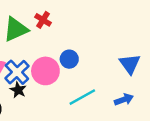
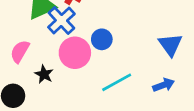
blue cross: (17, 72) -> (61, 21), moved

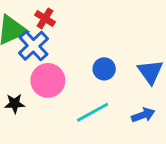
blue circle: (102, 39) -> (104, 69), moved
black star: (44, 74) -> (15, 104), turned -30

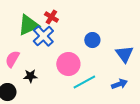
blue circle: (104, 69) -> (92, 40), moved
pink circle: (48, 80) -> (68, 64), moved

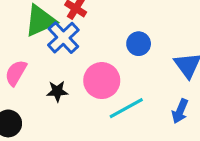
black star: (30, 76) -> (57, 91), moved
blue arrow: (119, 84) -> (180, 111), turned 133

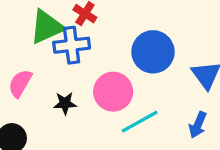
blue cross: (63, 38) -> (72, 45), turned 36
blue circle: (139, 44) -> (153, 52), size x1.6

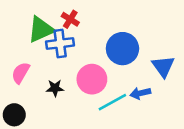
blue arrow: (198, 125) -> (140, 93), moved, turned 54

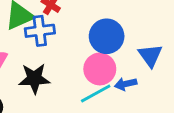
pink circle: (92, 79) -> (100, 69), moved
black star: (55, 88) -> (34, 79), size x1.6

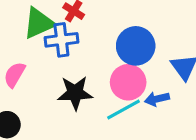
black star: (34, 79) -> (75, 93), moved

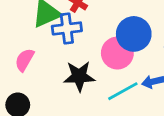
pink circle: (128, 82) -> (117, 53), moved

